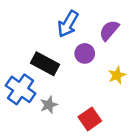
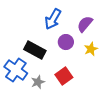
yellow star: (117, 75) -> (91, 49), moved
red square: (90, 119) -> (64, 76), moved

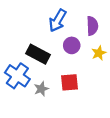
purple semicircle: (85, 24) -> (92, 26), turned 138
red square: (64, 76) -> (70, 82), turned 30

